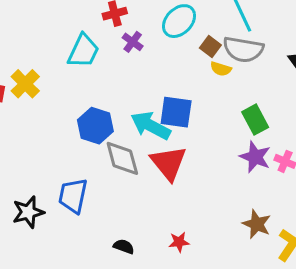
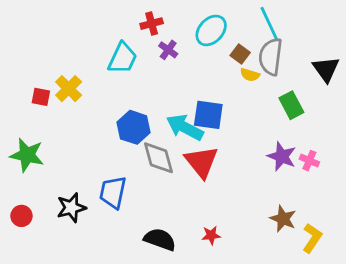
gray semicircle: (243, 49) -> (271, 57), turned 87
green rectangle: (255, 120) -> (291, 105), moved
black semicircle: (124, 247) -> (160, 239), size x1.6

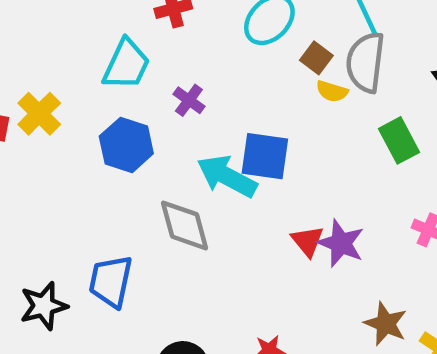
purple cross: (168, 50) -> (189, 100), moved
blue hexagon: (134, 127) -> (126, 145), moved
purple star: (282, 156) -> (341, 243), moved
red triangle: (201, 162) -> (307, 241), moved, size x0.6

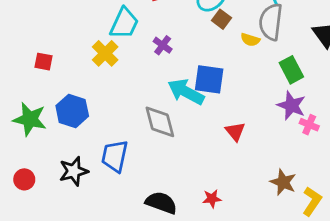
brown square: (316, 58) -> (222, 19), moved
yellow cross: (39, 114) -> (105, 53), moved
blue hexagon: (126, 145) -> (72, 111), moved
purple star: (341, 243) -> (291, 105), moved

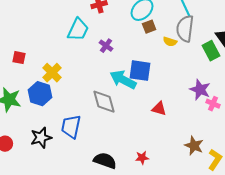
brown square: (222, 19) -> (149, 27), turned 32
yellow cross: (105, 53) -> (52, 73), moved
green rectangle: (291, 70) -> (211, 51), moved
red triangle: (235, 131) -> (159, 109), turned -35

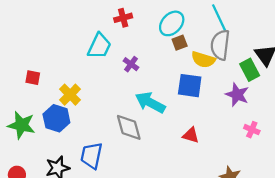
yellow semicircle: (170, 42) -> (203, 60), size x1.5
blue square: (140, 71) -> (190, 86), moved
purple star: (200, 90) -> (237, 95), moved

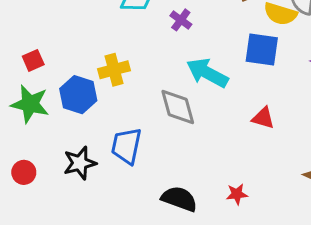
red square: (33, 78) -> (33, 60), moved, turned -35
yellow cross: (70, 95) -> (114, 70), moved, turned 30

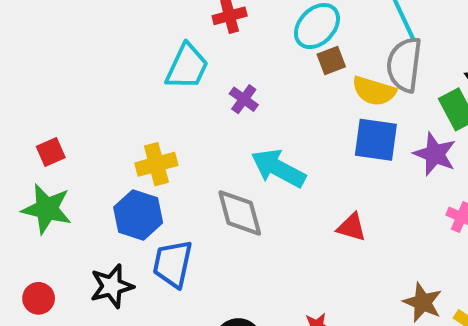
blue square: (262, 50) -> (376, 140), moved
blue hexagon: (78, 95) -> (138, 215), moved

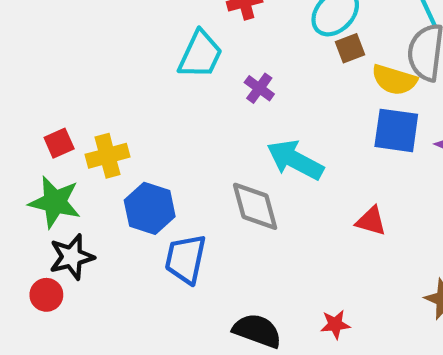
yellow cross: (156, 164) -> (108, 156), moved
black star: (112, 286) -> (72, 257), moved

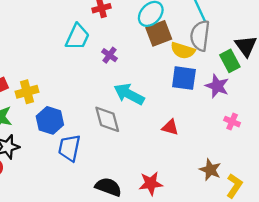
brown square: (350, 48) -> (159, 33), size x1.6
red star: (335, 324) -> (151, 183), size x1.5

